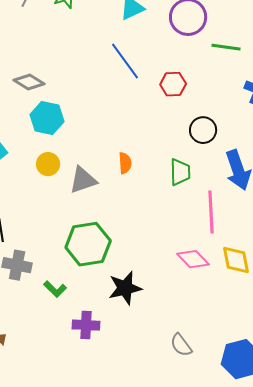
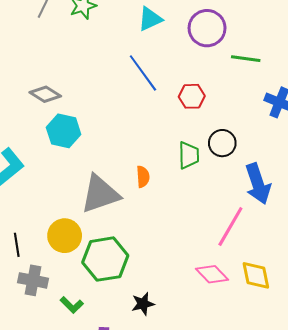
yellow circle: (48, 164) -> (65, 236), moved, size x1.4
green trapezoid: (180, 172) -> (189, 155), moved
gray triangle: (83, 180) -> (100, 194), size x1.4
pink line: (211, 212) -> (230, 227), turned 33
black star: (125, 288) -> (143, 304), size x0.7

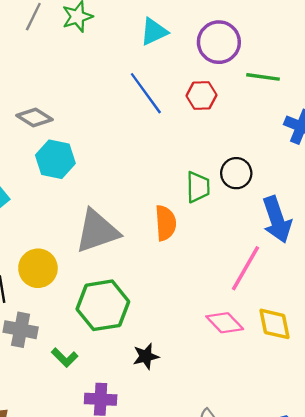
red hexagon: (192, 96) -> (201, 95), moved
orange semicircle: (143, 177) -> (166, 223), moved, size x1.4
yellow circle: (65, 236) -> (38, 268), moved

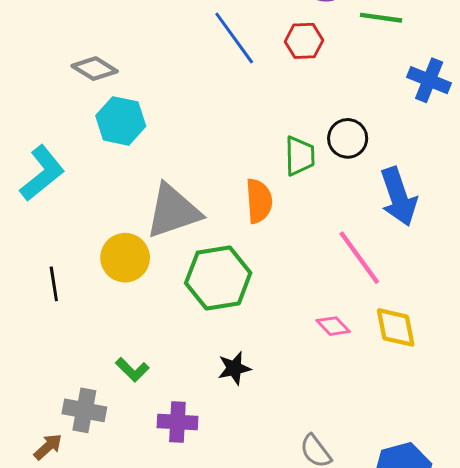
yellow circle: (38, 268) -> (125, 258), moved
pink line: (246, 268) -> (359, 258), turned -66
green hexagon: (103, 305) -> (218, 278), moved
pink diamond: (225, 323) -> (333, 326), size x0.7
gray cross: (21, 330) -> (84, 410), moved

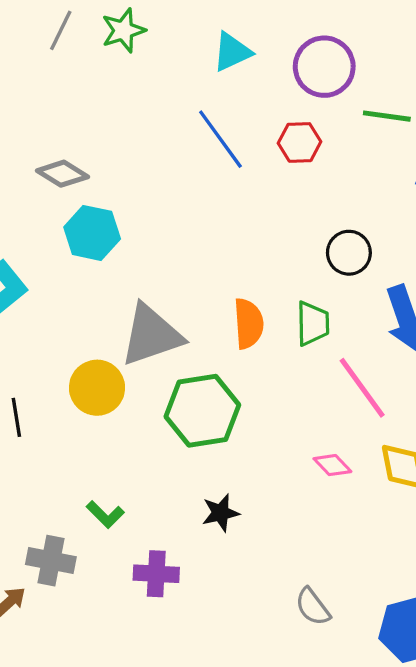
green trapezoid: (300, 156) -> (313, 324), moved

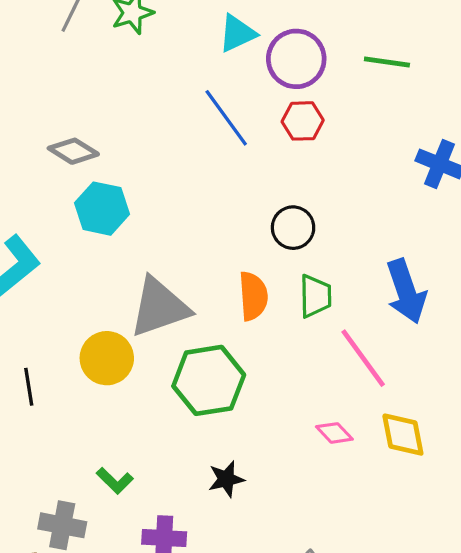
purple circle: (324, 67) -> (296, 59), moved
green line: (387, 116) -> (387, 62), moved
black circle: (349, 253) -> (293, 228), moved

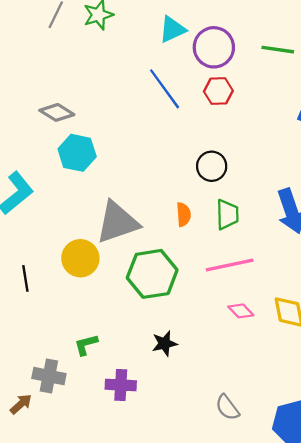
orange semicircle: (253, 296) -> (184, 214), size x0.7
pink line: (363, 358) -> (230, 265), moved, turned -66
green L-shape: (115, 481) -> (86, 345), turned 120

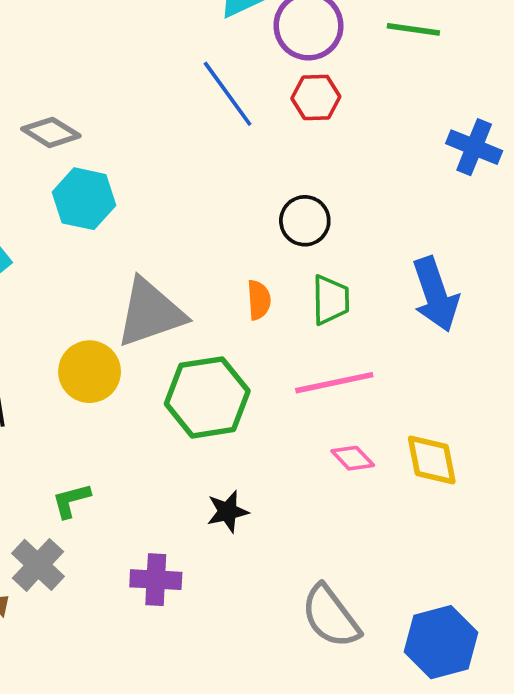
green L-shape: (86, 345) -> (71, 500), moved
gray cross: (49, 376) -> (38, 565), turned 32
gray semicircle: (227, 407) -> (331, 616), size x1.5

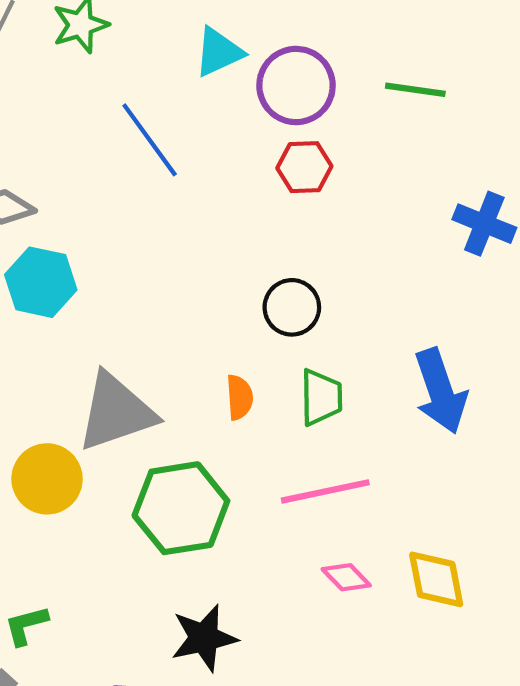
blue line: (228, 94) -> (150, 140), moved
black star: (228, 512) -> (204, 638), size x1.4

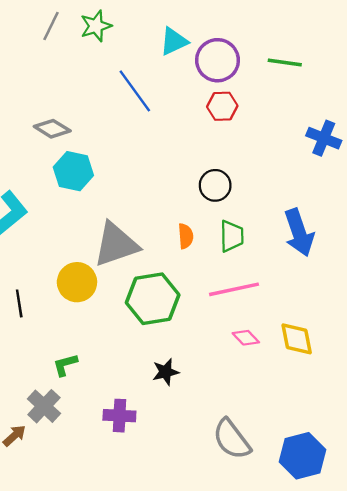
black star: (204, 638) -> (166, 372), size x0.7

